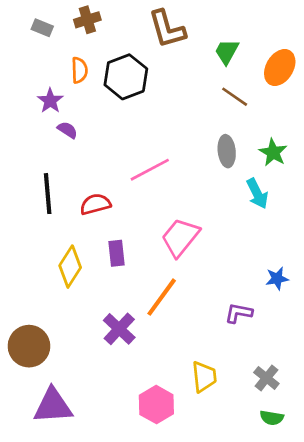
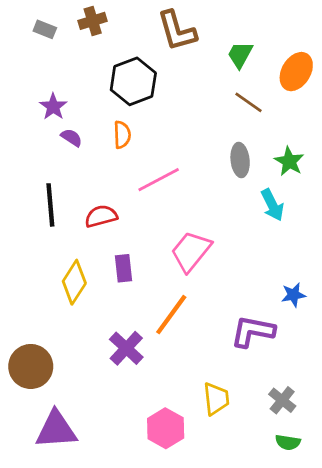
orange semicircle: (79, 70) -> (122, 135), moved
purple L-shape: (239, 313) -> (253, 331), size x1.5

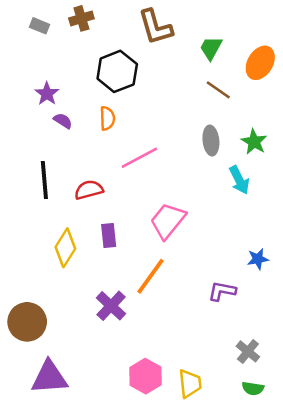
purple L-shape: (253, 331) -> (222, 291), size x0.7
yellow trapezoid: (216, 399) -> (190, 384), moved

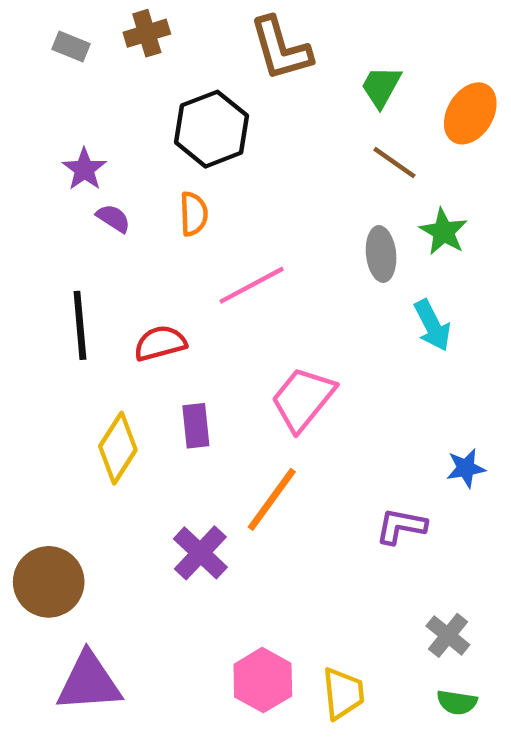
green star: (254, 142) -> (443, 232), moved

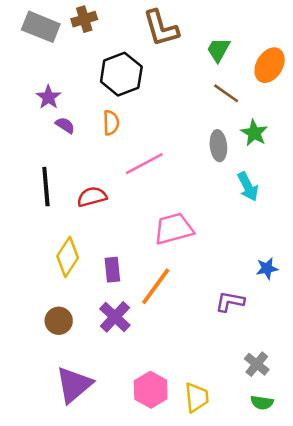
gray rectangle: (71, 47) -> (41, 27), size x1.8
pink trapezoid: (303, 399) -> (174, 229), turned 36
purple rectangle: (196, 426) -> (112, 270), moved
brown circle: (49, 582) -> (59, 321), moved, size x0.7
purple triangle: (89, 682) -> (74, 385), moved, turned -36

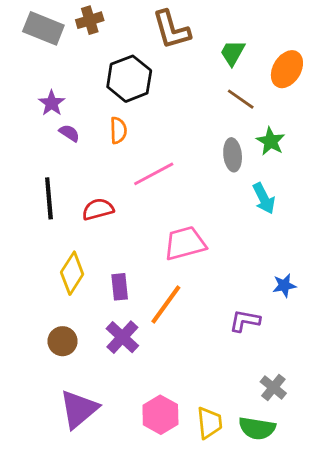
green semicircle: (262, 403) -> (257, 428), moved, size x1.5

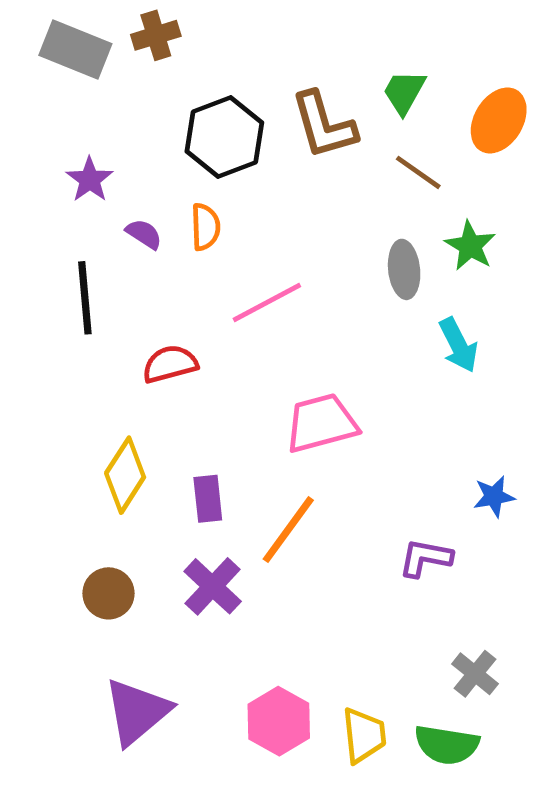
brown L-shape: (171, 30) -> (324, 125), moved
purple semicircle: (69, 133) -> (144, 234), moved
black line: (49, 198) -> (85, 298), moved

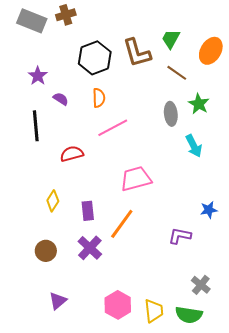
orange semicircle: (205, 227) -> (99, 98), moved
yellow diamond: (125, 475) -> (53, 201), size x0.7
purple triangle: (137, 712) -> (58, 301), size x0.6

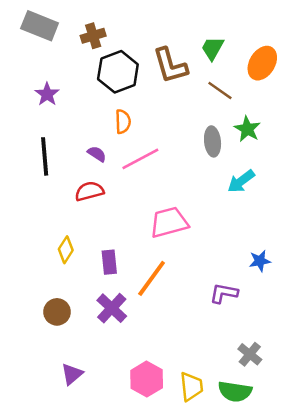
brown cross: (66, 15) -> (93, 36), moved
purple semicircle: (61, 99) -> (97, 154), moved
cyan arrow: (194, 146) -> (241, 181), turned 80

